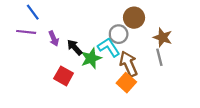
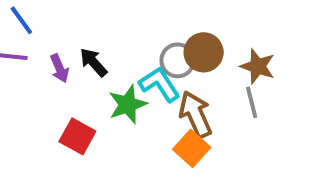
brown circle: (134, 18) -> (204, 52), moved
black arrow: (75, 47) -> (93, 62), moved

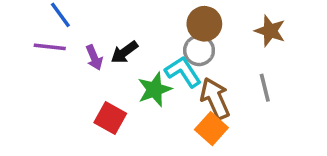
brown circle: (204, 52) -> (204, 24), moved
black arrow: (93, 62) -> (124, 52), turned -84
brown star: (258, 66) -> (270, 31), moved

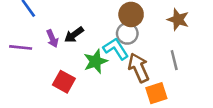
purple line: (50, 47) -> (21, 47), moved
orange square: (211, 129) -> (156, 93), moved, turned 30

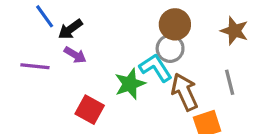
black arrow: (74, 35) -> (70, 29), moved
purple arrow: (52, 39) -> (75, 55), turned -36

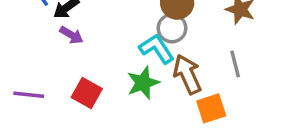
purple line: (35, 66) -> (29, 95), moved
green star: (130, 84) -> (143, 83), moved

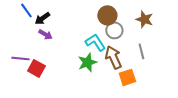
gray circle: (172, 28) -> (114, 30), moved
red square: (87, 93) -> (36, 68), moved
purple line: (29, 95) -> (20, 58), moved

